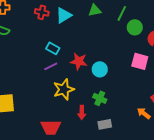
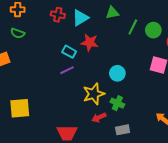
green line: (122, 13) -> (133, 27), moved
red star: (79, 61) -> (90, 42), moved
yellow star: (64, 89) -> (94, 94), moved
red arrow: (82, 112) -> (99, 118), turned 64

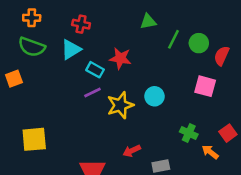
cyan triangle: (80, 18) -> (71, 49), moved
green semicircle: (18, 33) -> (32, 47), size x1.5
yellow star: (94, 94) -> (120, 105), moved
green cross: (117, 103) -> (189, 133), moved

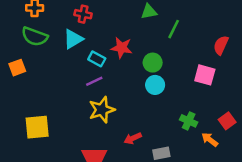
green circle: (199, 43) -> (153, 63), moved
yellow star: (120, 105) -> (102, 110), moved

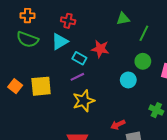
green circle: (153, 63) -> (143, 61), moved
orange square: (17, 68) -> (15, 86), moved, turned -32
yellow square: (37, 127) -> (41, 86), moved
red arrow: (133, 138) -> (118, 125), moved

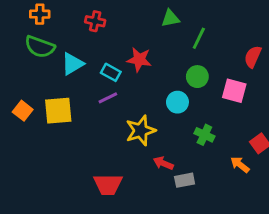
cyan triangle: (60, 42) -> (72, 64), moved
yellow star: (84, 101) -> (141, 131), moved
green cross: (156, 110) -> (204, 135), moved
red arrow: (118, 125) -> (163, 163), turned 48

